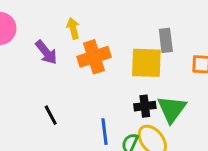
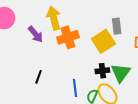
yellow arrow: (73, 28) -> (54, 18), size x1.6
yellow square: (146, 63) -> (103, 41), turned -35
black line: (51, 115) -> (39, 77), turned 48

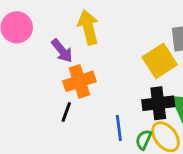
orange cross: (68, 37) -> (79, 81), moved
black cross: (102, 71) -> (158, 103), size x1.5

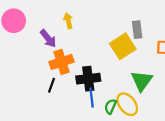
yellow arrow: (88, 27) -> (68, 21), size x0.6
black cross: (158, 103) -> (88, 79), moved

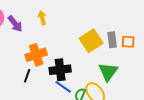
gray rectangle: (137, 30) -> (112, 40), moved
purple arrow: (48, 39) -> (15, 24), moved
blue line: (92, 98) -> (63, 87), turned -48

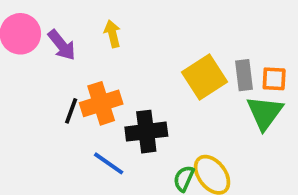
green triangle: (108, 72) -> (265, 113), moved
black line: (27, 76) -> (71, 111), moved
blue line: (63, 87) -> (109, 163), moved

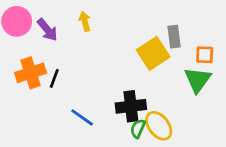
gray rectangle: (244, 75) -> (174, 37), moved
orange cross: (101, 103) -> (31, 73), moved
black cross: (146, 132) -> (131, 106), moved

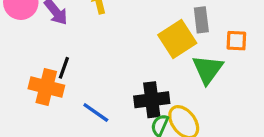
orange cross: (31, 73) -> (46, 87), moved, turned 32
green triangle: (198, 80) -> (208, 69), moved

